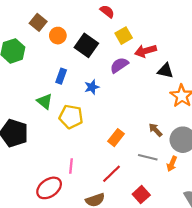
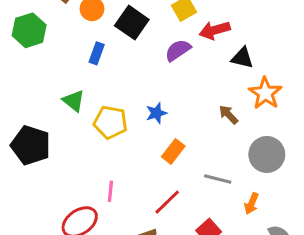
blue rectangle: (61, 76) -> (97, 53), moved
blue star: (92, 87) -> (156, 113), moved
brown arrow: (155, 130) -> (228, 115), moved
orange arrow: (172, 164) -> (251, 204), moved

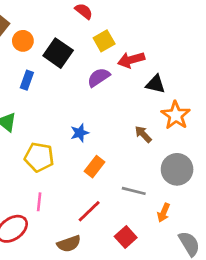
yellow pentagon: (110, 122) -> (39, 157), moved

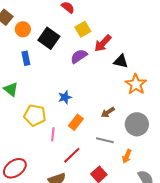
red arrow: (131, 60) -> (103, 43), turned -30
blue rectangle: (27, 80) -> (26, 58), turned -32
brown arrow: (143, 134) -> (108, 112), moved, turned -80
pink line: (39, 202) -> (53, 134), moved

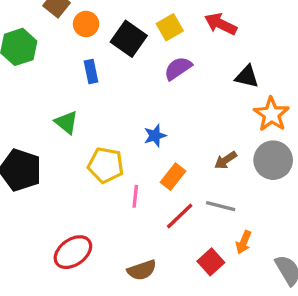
yellow square: (83, 29) -> (170, 27), moved
red arrow: (103, 43) -> (221, 24), moved, turned 72
gray circle: (137, 124) -> (273, 160), moved
red line: (72, 155) -> (180, 216), moved
orange arrow: (127, 156) -> (244, 242), moved

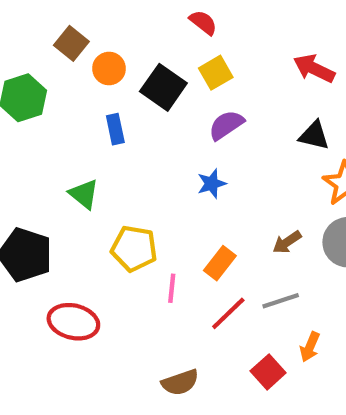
red arrow: (221, 24) -> (314, 68), moved
blue star: (155, 136) -> (212, 184), moved
gray line: (221, 206) -> (281, 301), turned -32
red ellipse: (73, 252) -> (73, 322), moved, turned 48

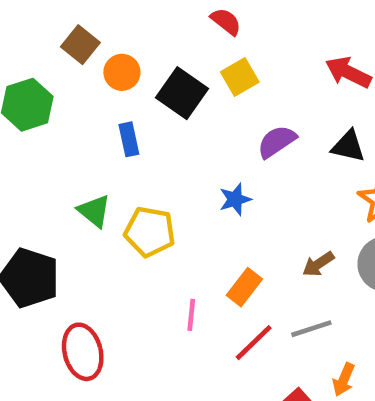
purple semicircle: (226, 125) -> (277, 142), moved
yellow pentagon: (134, 248) -> (150, 232), moved
red ellipse: (73, 322) -> (83, 352), turned 63

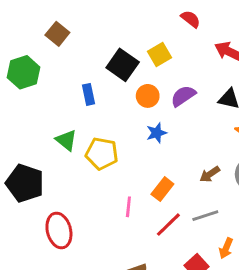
red semicircle: (226, 22) -> (191, 19), moved
orange circle: (122, 72) -> (148, 96), moved

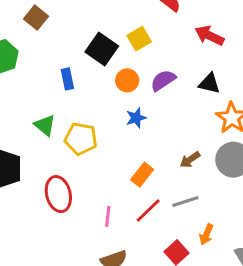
pink line: (128, 207) -> (108, 216), moved
red ellipse: (59, 230) -> (58, 194), moved

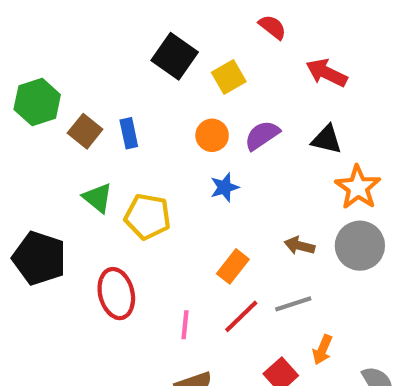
brown square: (36, 18) -> (85, 131), moved
black square: (102, 49) -> (175, 56), moved
brown arrow: (190, 160) -> (300, 246), turned 48

